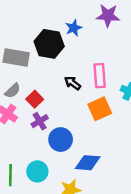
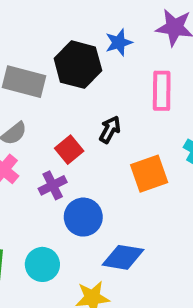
pink rectangle: (100, 76) -> (162, 91), moved
black arrow: (73, 83) -> (110, 129), turned 77
red square: (35, 99) -> (69, 150), moved

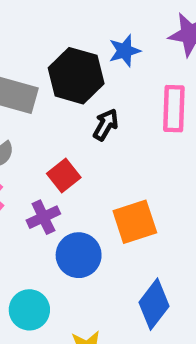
black arrow: (110, 129) -> (106, 125), moved
orange square: (149, 174) -> (135, 222), moved
blue diamond: (123, 257) -> (154, 304), moved, turned -63

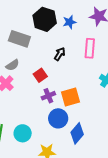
black hexagon: (76, 76) -> (45, 19), moved
purple cross: (43, 217) -> (48, 96), moved
blue circle: (79, 255) -> (58, 118), moved

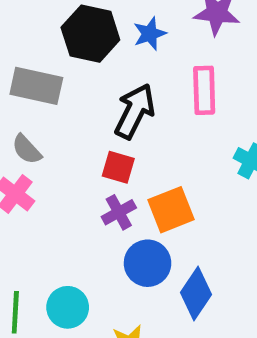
black arrow: (60, 54) -> (135, 111), size x1.6
gray semicircle: (13, 65) -> (27, 149), turned 88
red square: (40, 75) -> (118, 167), moved, turned -32

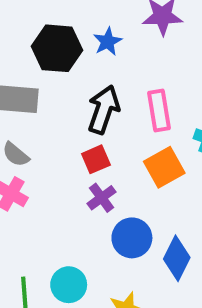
pink rectangle: (204, 90) -> (159, 110), moved
red square: (118, 167) -> (96, 159), turned -32
orange square: (171, 210) -> (164, 167), moved

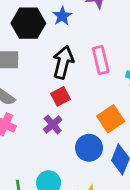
orange square: (164, 167) -> (111, 119), moved
purple cross: (102, 198) -> (53, 124), moved

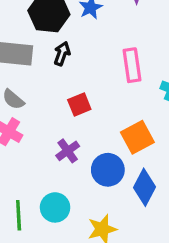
black arrow: (63, 62) -> (62, 54), moved, size x0.6
purple cross: (53, 124) -> (68, 151), moved

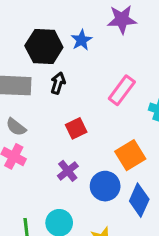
pink rectangle: (132, 65) -> (122, 90), turned 48

